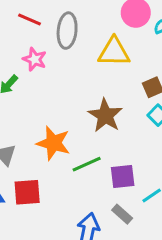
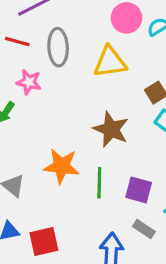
green line: (87, 164) -> (99, 183), turned -56
purple square: (123, 177) -> (139, 190), turned 30
red square: (27, 192) -> (44, 242), moved

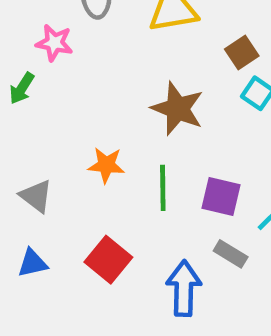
orange star: (61, 166) -> (106, 165), size x0.7
red square: (44, 242) -> (108, 260), moved, turned -36

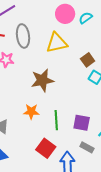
brown star: (178, 109) -> (42, 80), moved, turned -30
red square: (108, 260) -> (46, 148), moved

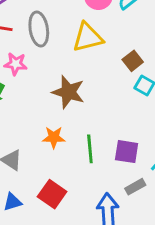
brown star: (42, 80) -> (68, 92), turned 30
gray rectangle: (87, 147) -> (135, 187), turned -56
red square: (46, 148) -> (52, 194), moved

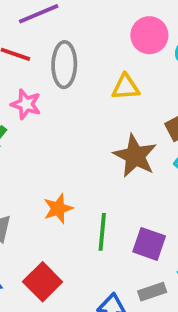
yellow triangle: (88, 37) -> (126, 87), size x0.7
brown star: (68, 92) -> (135, 156), moved
orange star: (54, 137) -> (58, 209), turned -30

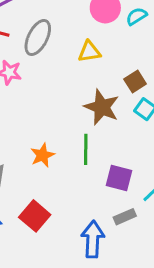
gray ellipse: (64, 65) -> (38, 37), turned 30
green line: (102, 232) -> (86, 149), moved

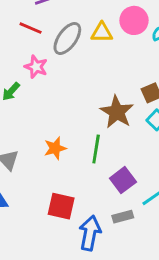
yellow triangle: (89, 52) -> (102, 33), moved
purple square: (119, 178) -> (123, 180), turned 30
red square: (35, 216) -> (61, 206), moved, turned -36

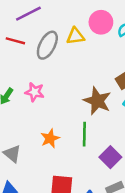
pink star: (36, 67) -> (35, 92), moved

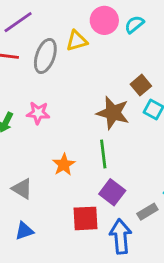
purple square: (110, 157) -> (112, 192), moved

